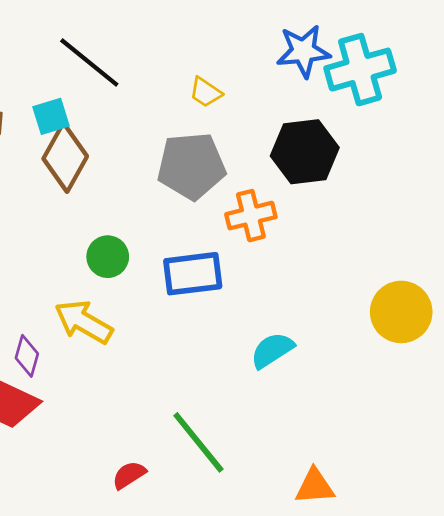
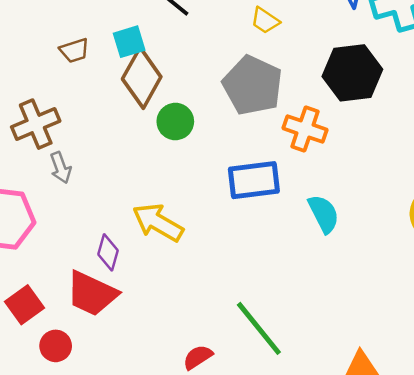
gray pentagon: (191, 166) -> (253, 85), turned 30
orange cross: (251, 216) -> (305, 129), turned 33
green circle: (108, 257) -> (175, 122), moved
cyan semicircle: (272, 350) -> (324, 214), moved, turned 96

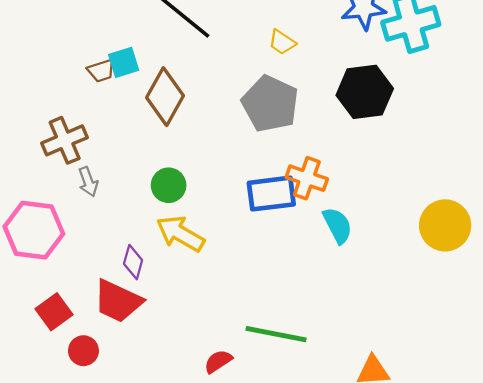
cyan square: (129, 42) -> (124, 62), moved
green circle: (175, 122) -> (169, 185), moved
orange cross: (305, 129) -> (307, 178), moved
green line: (259, 328) -> (276, 334), turned -40

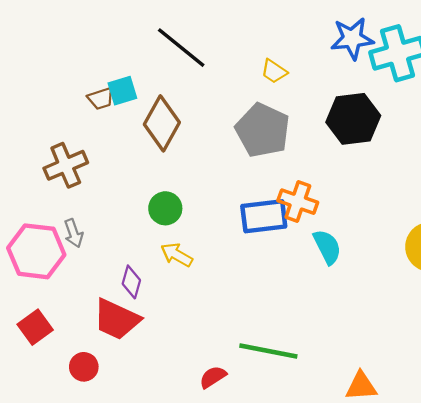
gray arrow: (88, 182) -> (74, 233), moved
yellow arrow: (180, 234) -> (177, 255), size x0.7
red square: (54, 312) -> (35, 327), moved

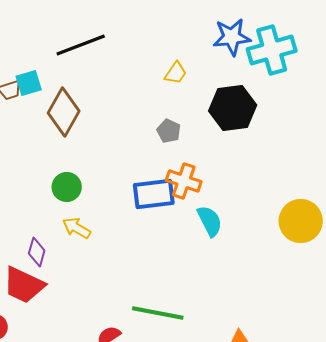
black line: (181, 48) -> (81, 45), turned -60
yellow trapezoid: (274, 71) -> (176, 73), moved, turned -90
gray pentagon: (263, 130) -> (169, 131), moved, size x0.5

